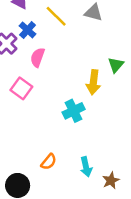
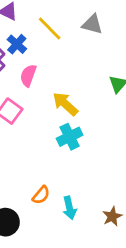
yellow arrow: (93, 82) -> (65, 104), moved, turned 125
cyan arrow: (86, 167) -> (70, 208), moved

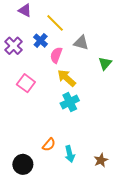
gray triangle: (92, 24) -> (81, 43), moved
blue cross: (17, 44) -> (41, 41), moved
pink semicircle: (28, 75) -> (56, 55), moved

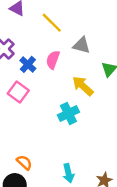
blue cross: (41, 41) -> (28, 64), moved
yellow arrow: (67, 78) -> (83, 86), moved
orange semicircle: (49, 145) -> (24, 162), moved, turned -88

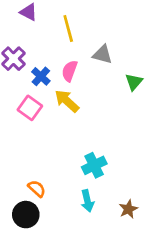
yellow line: (52, 23) -> (68, 29), turned 30
yellow arrow: (83, 86) -> (67, 101), moved
cyan cross: (68, 113) -> (94, 165), moved

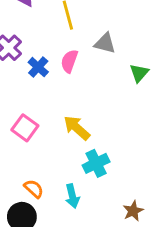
yellow arrow: (67, 101) -> (77, 128), moved
pink square: (30, 108) -> (25, 128), moved
cyan arrow: (87, 201) -> (72, 196), moved

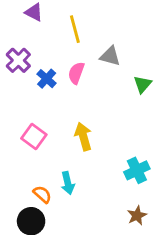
yellow arrow: (77, 128) -> (83, 136), turned 32
cyan cross: (96, 163) -> (137, 170), moved
cyan arrow: (72, 196) -> (68, 183), moved

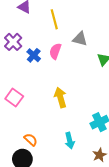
pink square: (34, 136) -> (14, 97), moved
cyan arrow: (68, 183) -> (70, 141), moved

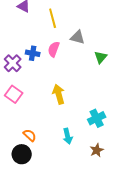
purple cross: (13, 42) -> (13, 63), moved
blue cross: (34, 55) -> (33, 53), turned -32

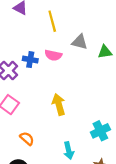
pink semicircle: (54, 49) -> (53, 55), turned -98
green triangle: (101, 57) -> (105, 52), moved, turned 40
orange semicircle: (30, 135) -> (27, 139), moved

